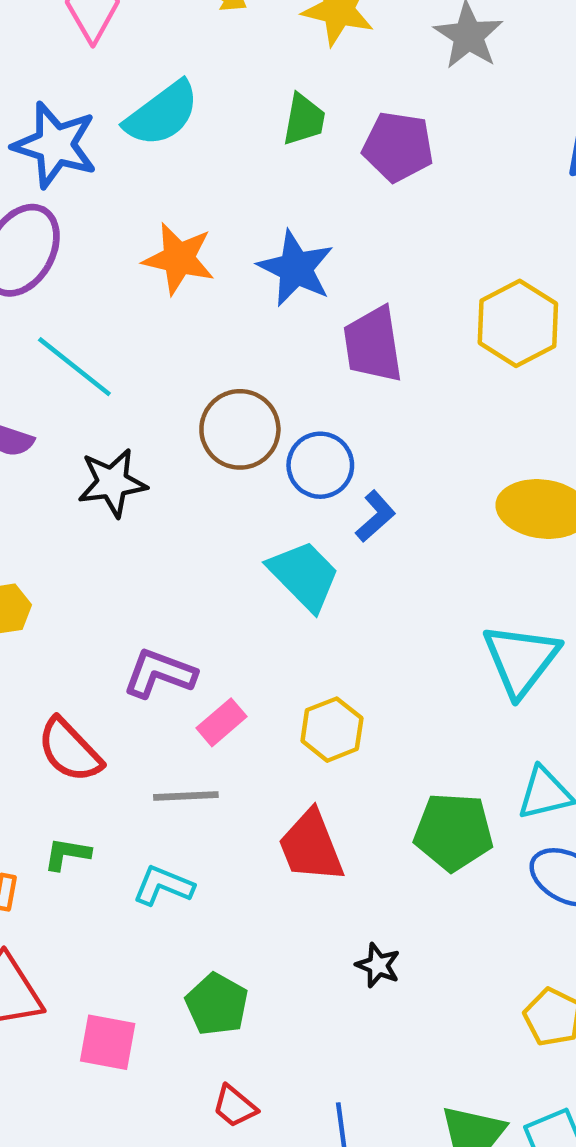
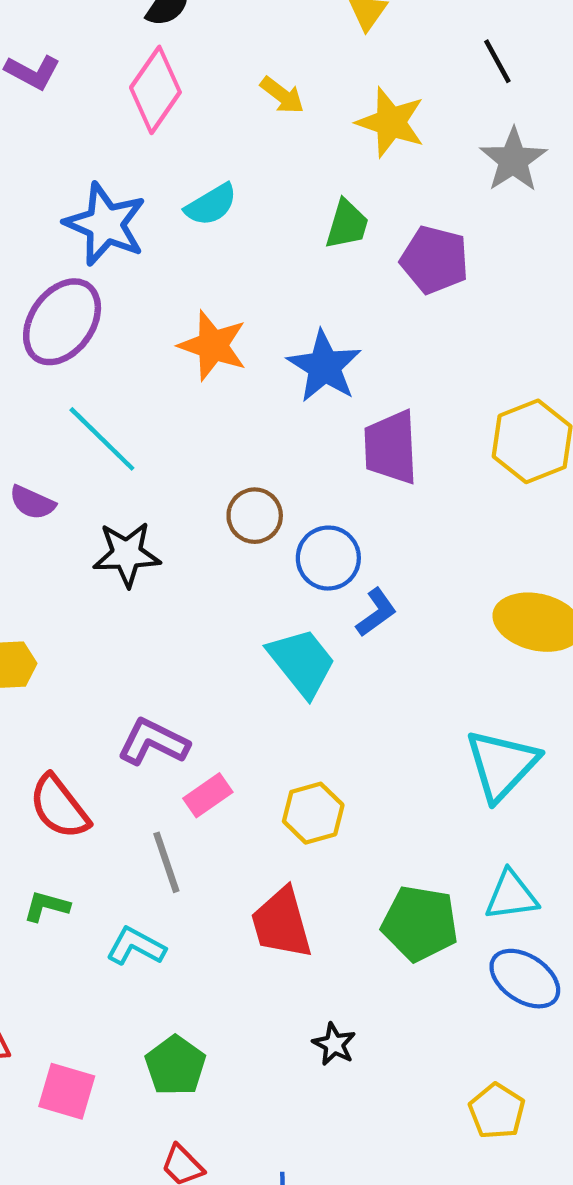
cyan semicircle: (162, 114) -> (211, 205), size x0.7
brown circle: (240, 429) -> (255, 516), size x0.7
gray line: (186, 796) -> (166, 862), turned 68

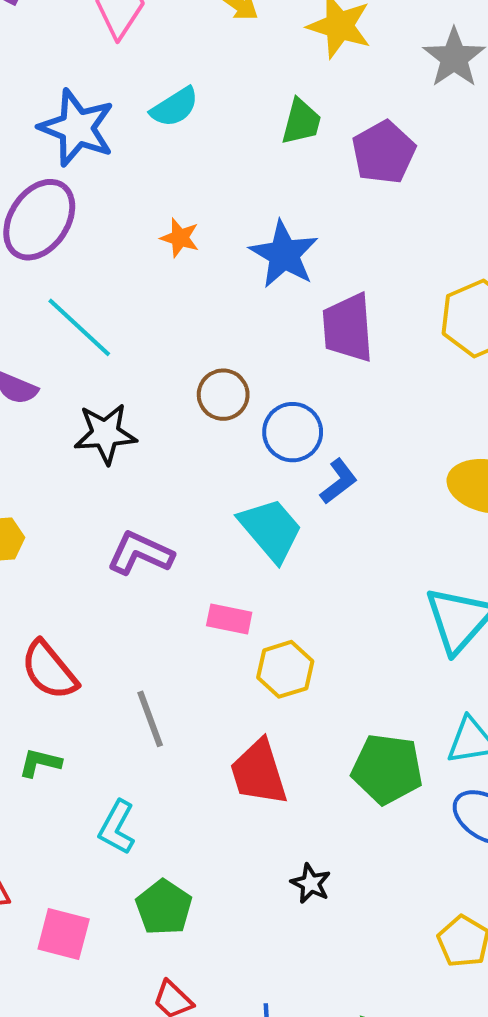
purple pentagon: (435, 260) -> (384, 152), turned 30
orange star: (213, 346) -> (180, 238), size x0.6
purple L-shape: (153, 742) -> (140, 553), moved
pink rectangle: (208, 795) -> (229, 619), moved, turned 48
cyan L-shape: (136, 946) -> (117, 827), moved, turned -88

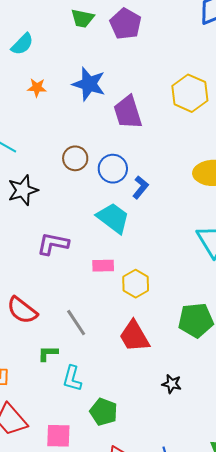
cyan semicircle: (175, 107) -> (22, 44), moved
green trapezoid: (301, 122) -> (82, 18), turned 100
green L-shape: (40, 763) -> (48, 353), moved

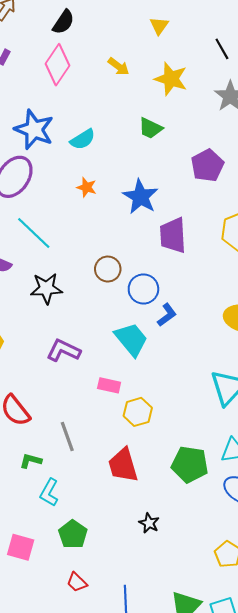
purple pentagon: (126, 24) -> (207, 165), moved

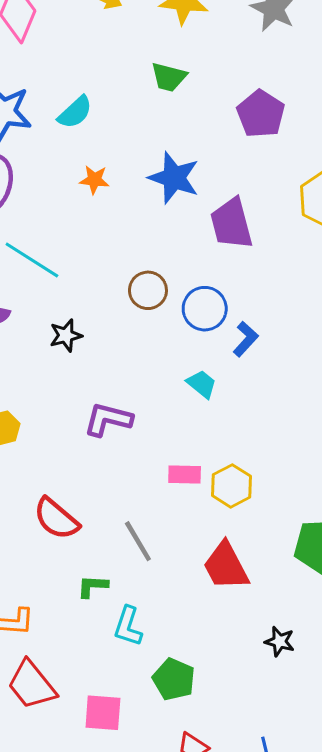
black star: (46, 288) -> (66, 335), size x0.7
cyan trapezoid: (131, 339) -> (202, 384), size x0.6
pink rectangle: (109, 385) -> (185, 474), moved

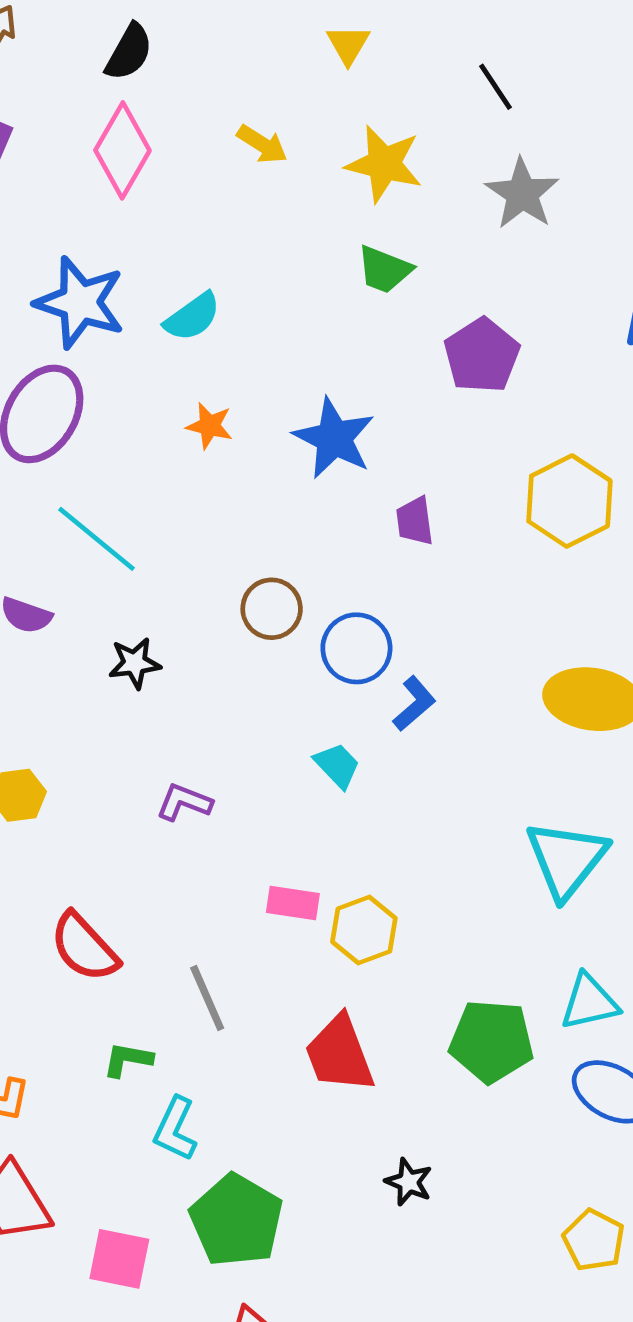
green trapezoid: (169, 77) -> (384, 270), moved
purple trapezoid: (231, 224) -> (415, 521), size x0.6
purple L-shape: (108, 419) -> (184, 802), size x0.7
green pentagon: (174, 679) -> (236, 1220), size x1.4

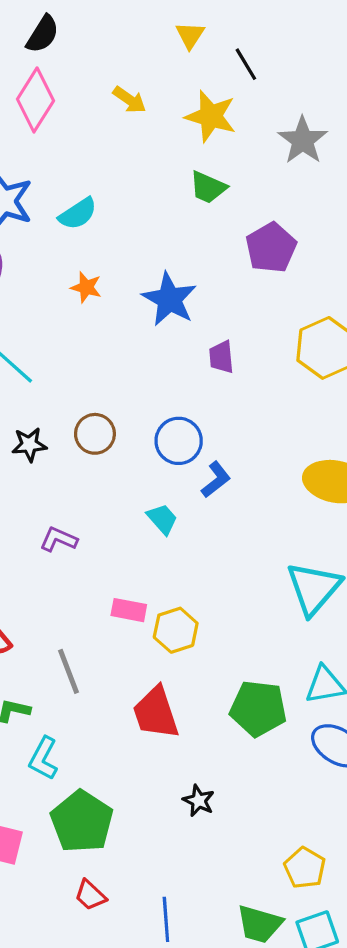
black line: (495, 87) -> (246, 64), moved
brown circle: (272, 609) -> (95, 434), moved
yellow pentagon: (594, 1240) -> (305, 868), moved

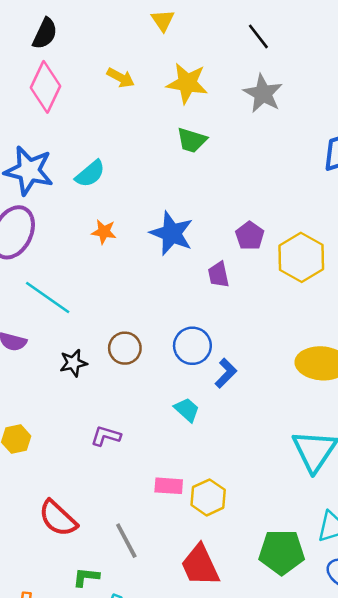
black line: (246, 64) -> (258, 36), moved
purple pentagon: (271, 248) -> (250, 236), moved, size x0.7

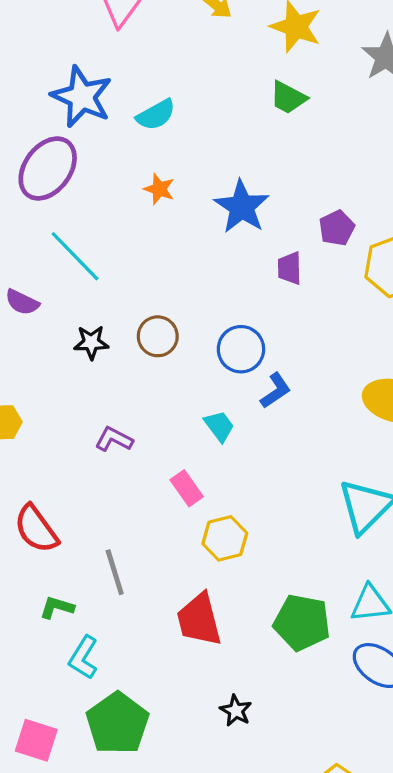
pink rectangle: (169, 486) -> (187, 488), moved, turned 40

